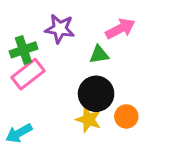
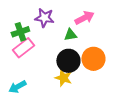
orange circle: (126, 116) -> (93, 59), moved, size x1.5

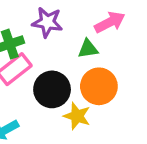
orange circle: (93, 59) -> (99, 86), moved
black circle: (68, 61) -> (52, 89), moved

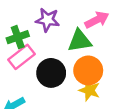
green triangle: (88, 49) -> (80, 41), size x1.5
yellow star: (77, 116) -> (89, 90), moved

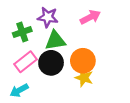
green triangle: (80, 41) -> (55, 41), moved
pink rectangle: (21, 57) -> (26, 62), moved

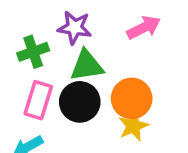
pink rectangle: (26, 62) -> (38, 100), turned -35
yellow star: (84, 78) -> (133, 126), turned 30

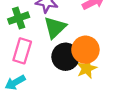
green triangle: (87, 66) -> (55, 27), turned -35
black circle: (80, 102) -> (66, 57), moved

